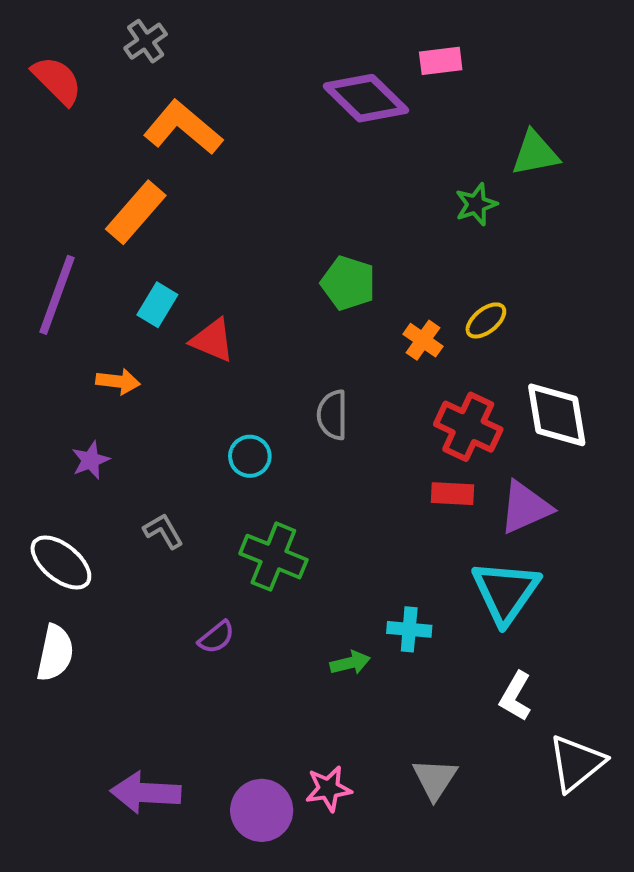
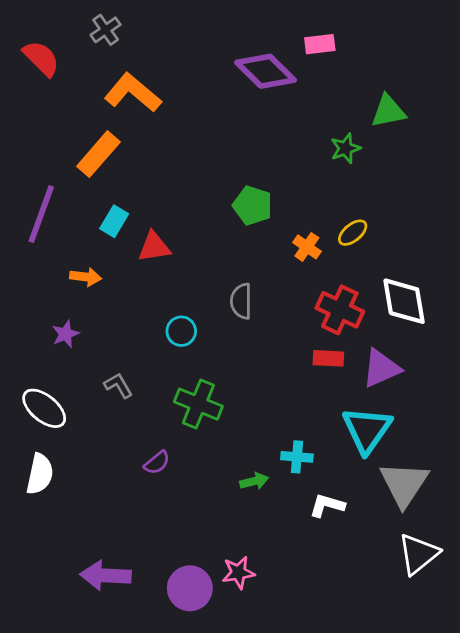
red triangle: (212, 340) -> (154, 247), turned -32
white L-shape: (515, 696) -> (327, 505), moved, turned 76
gray triangle: (435, 779) -> (404, 484), moved, size x1.5

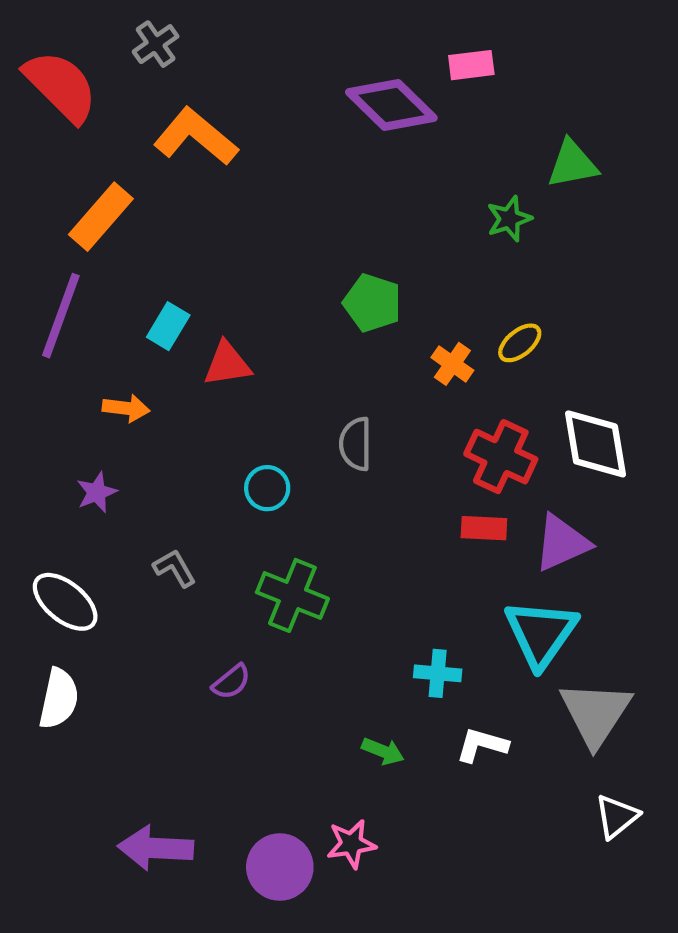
red semicircle: (41, 58) -> (61, 86), size x1.4
orange rectangle: (98, 154) -> (101, 217), moved
green arrow: (254, 481) -> (383, 751), moved, turned 36
white triangle: (418, 554) -> (617, 816), size x0.7

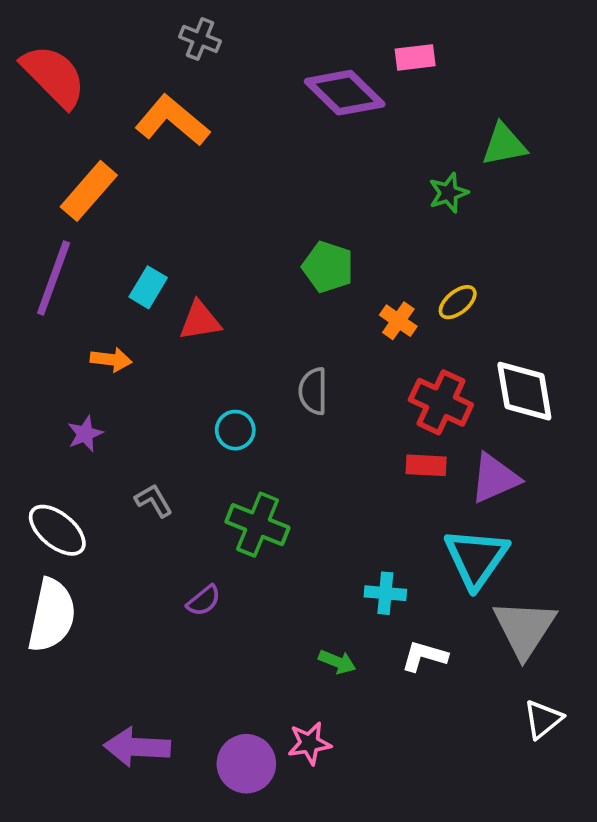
gray cross: (156, 44) -> (200, 39), moved, turned -33
white semicircle: (59, 699) -> (52, 615), size x1.4

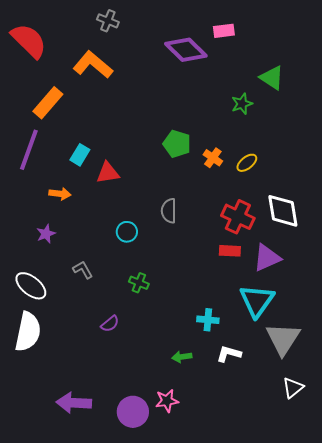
green triangle: (504, 145) -> (272, 78), turned 44
orange cross: (398, 321) -> (213, 158), moved
green cross: (257, 525) -> (139, 283), size x0.6
green arrow: (337, 662) -> (182, 357), turned 150

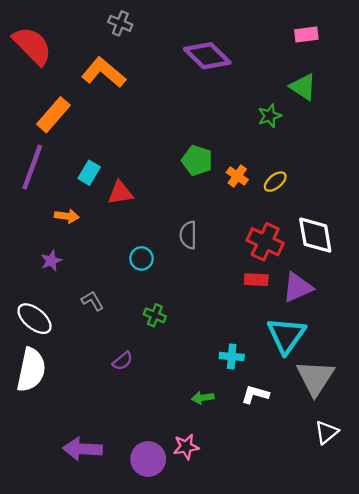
pink rectangle: (224, 31) -> (306, 34), moved

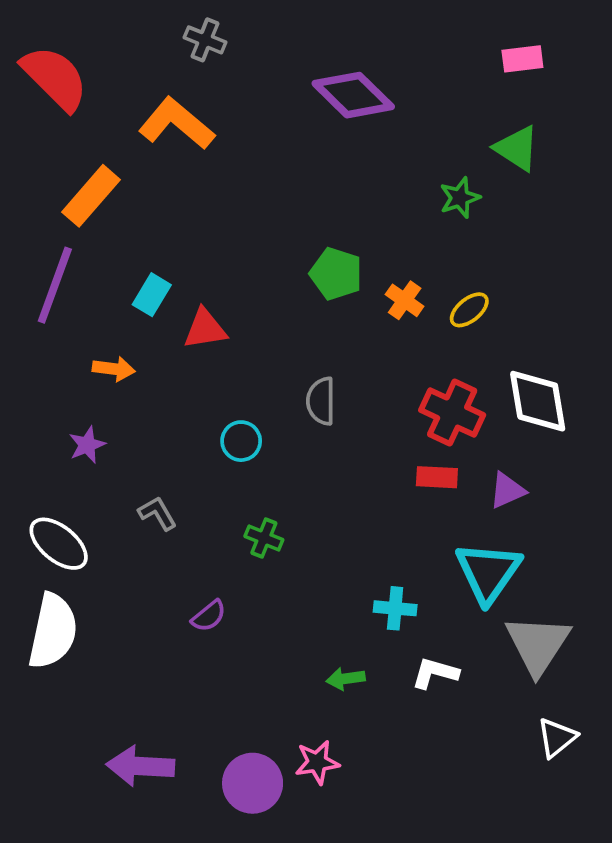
purple triangle: (297, 287) -> (507, 490), size x0.7

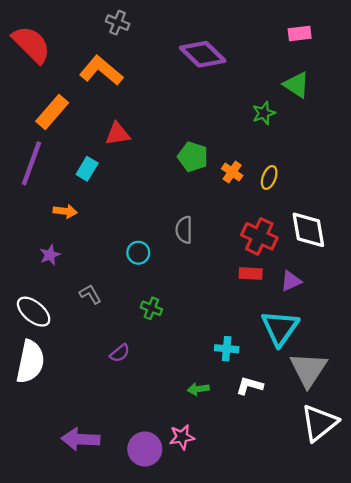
yellow ellipse: (469, 310) -> (269, 177), turned -30
red triangle: (205, 329) -> (118, 134), moved
white triangle: (557, 738) -> (319, 423), size x1.6

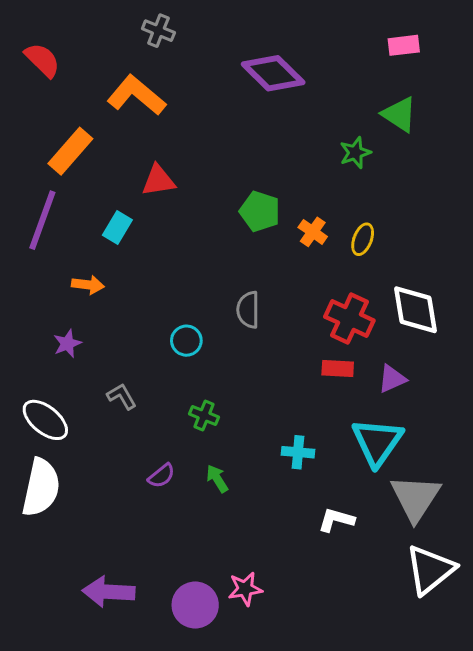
red semicircle: (31, 44) -> (42, 60), size x0.7
cyan cross: (227, 349) -> (298, 452), moved
green arrow: (198, 389) -> (217, 479), moved, turned 66

